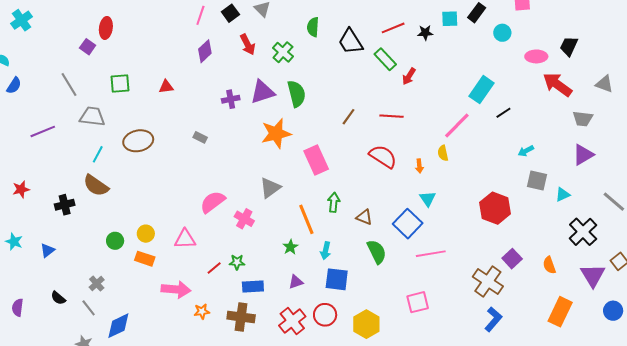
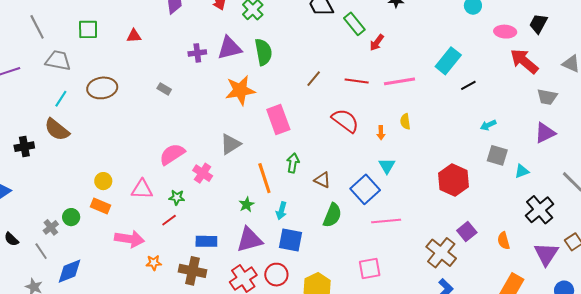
pink line: (457, 126) -> (400, 81), moved, turned 32
green circle: (115, 241) -> (71, 217), moved
green semicircle: (377, 252) -> (332, 215), turned 45
green star: (237, 262) -> (177, 197), moved
purple triangle: (296, 282) -> (249, 240), size x1.8

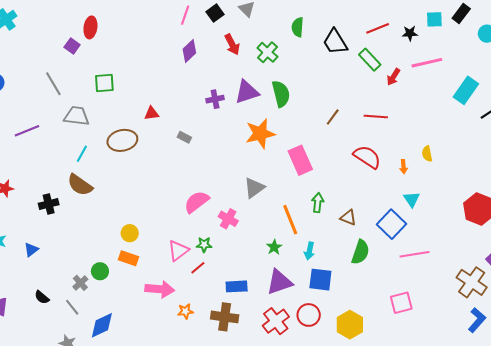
red triangle: (134, 36) -> (151, 113), moved
pink line: (400, 81) -> (427, 63), moved
pink triangle: (142, 189) -> (178, 251), moved, turned -35

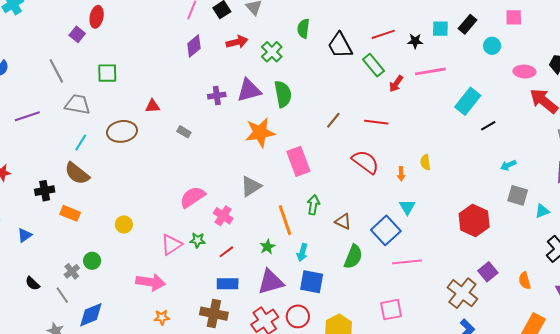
red arrow: (232, 44) -> (237, 42), turned -80
orange rectangle: (129, 258) -> (70, 213), moved
red line: (198, 268) -> (226, 252), moved
orange star: (185, 311) -> (162, 317), moved

